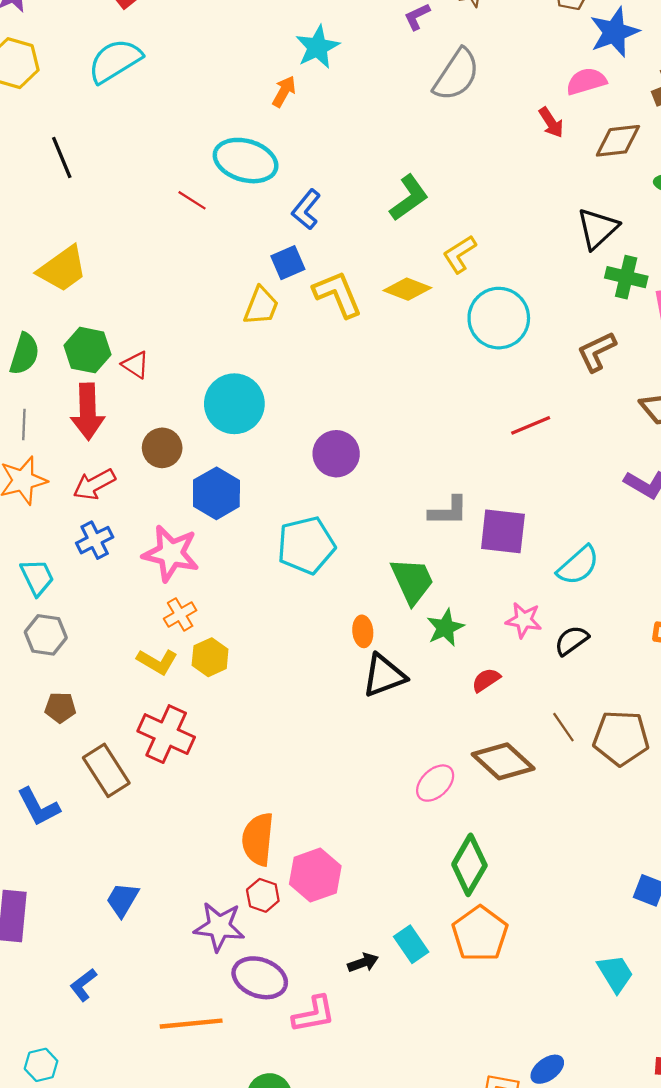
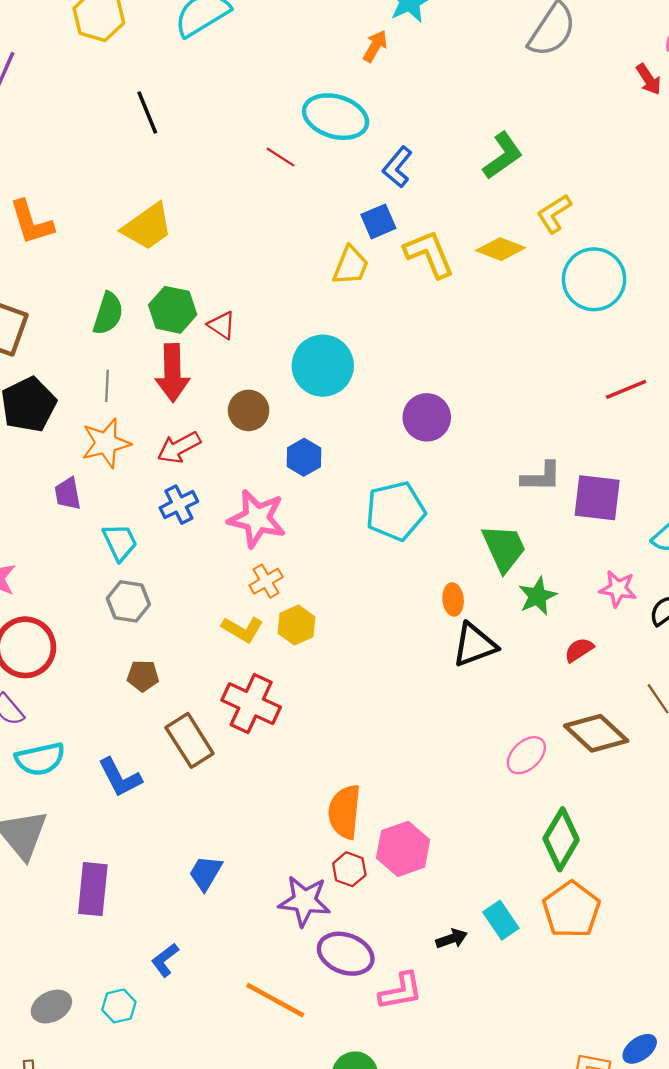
blue hexagon: (216, 493) -> (304, 457), size x0.7
orange line: (191, 1024) -> (275, 1000), turned 34
cyan hexagon: (41, 1065) -> (119, 1006), moved

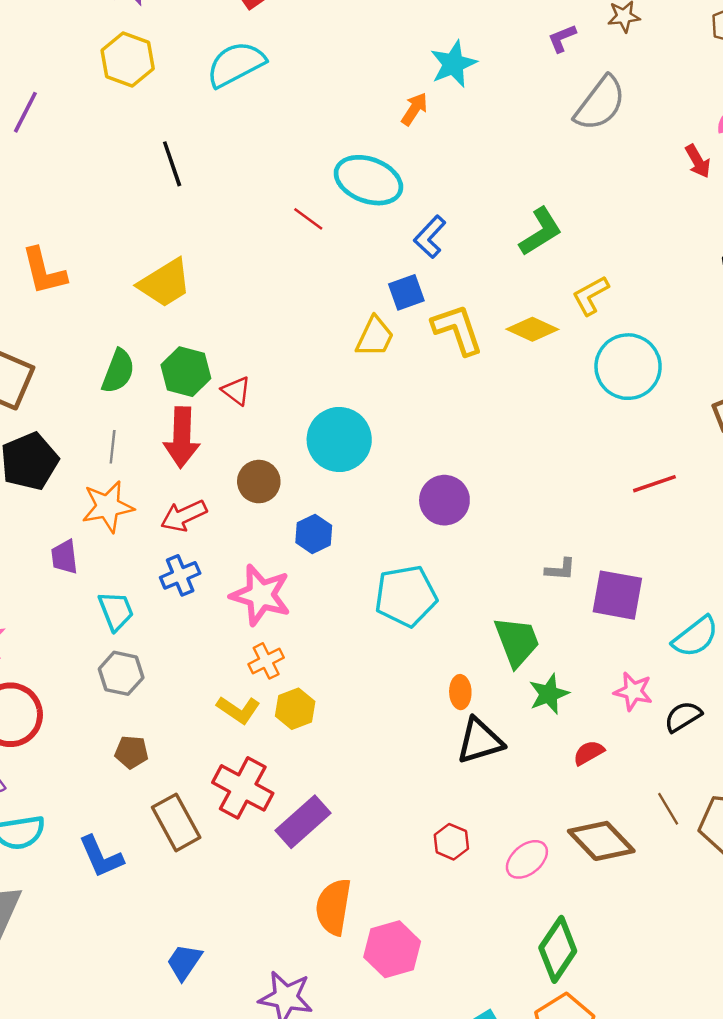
gray L-shape: (541, 477) -> (560, 569), size x0.7
red hexagon: (349, 869) -> (451, 842), moved
purple rectangle: (93, 889) -> (303, 822), moved, turned 39

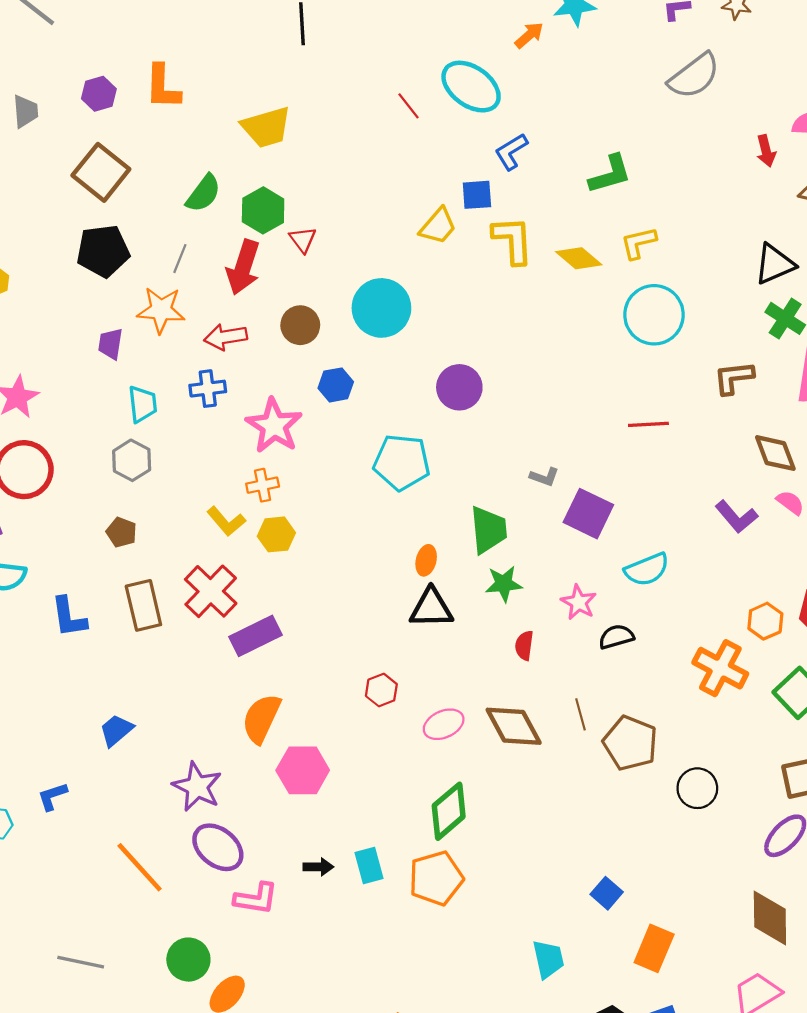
red semicircle: (589, 753) -> (524, 645), turned -68

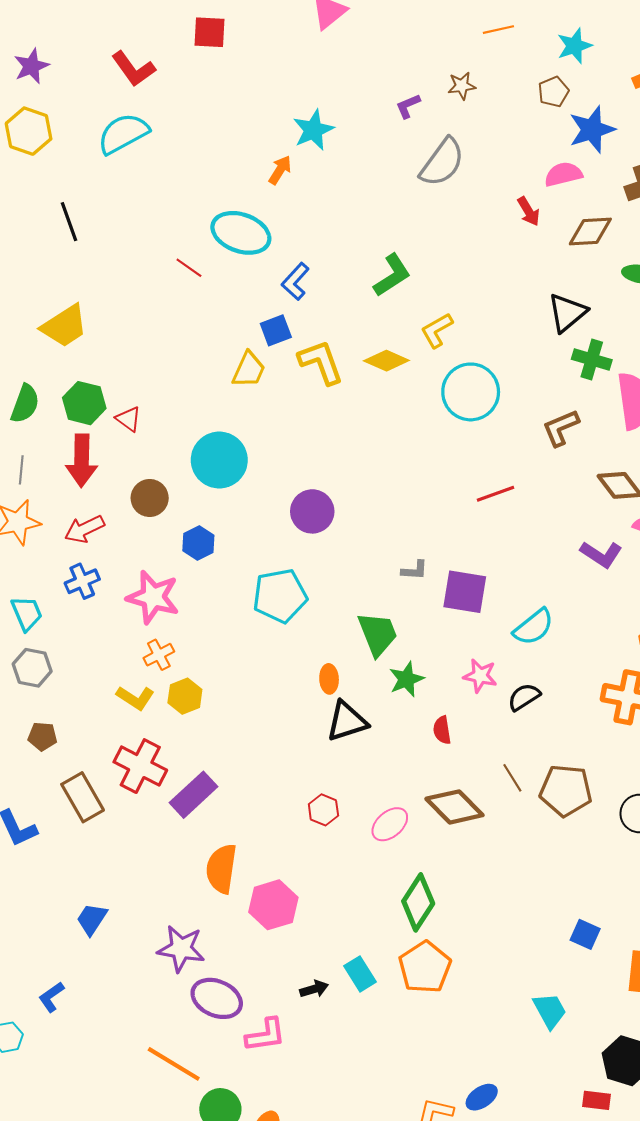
orange line: (140, 867) -> (174, 1064), moved

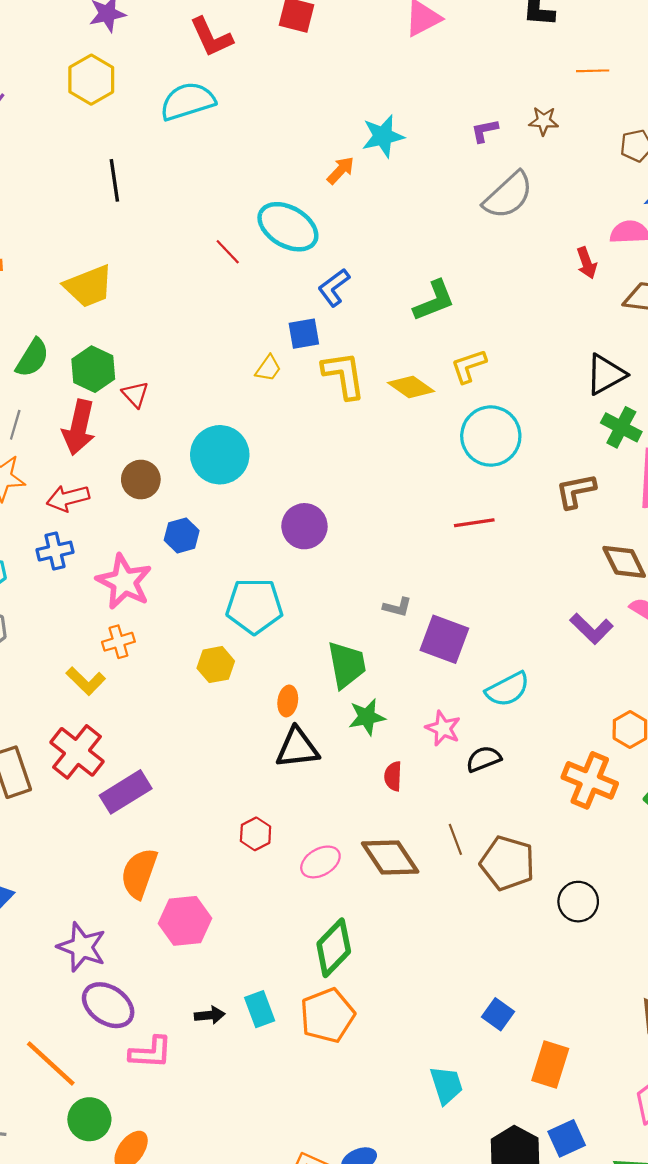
yellow trapezoid: (249, 370) -> (268, 368), size x0.7
red line: (496, 494) -> (474, 523), moved
yellow hexagon: (185, 696) -> (216, 665), moved

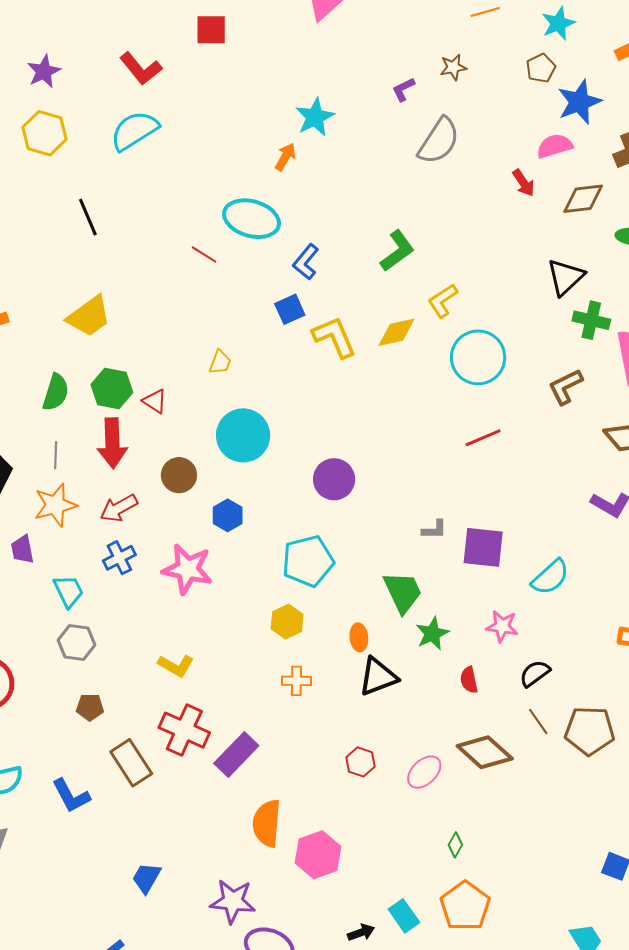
yellow trapezoid: (268, 368) -> (220, 362), moved
yellow diamond: (411, 387) -> (396, 332), turned -33
orange cross: (118, 642) -> (296, 681), moved, turned 32
black semicircle: (484, 759) -> (535, 673), moved
green diamond: (334, 948) -> (455, 845), size x0.5

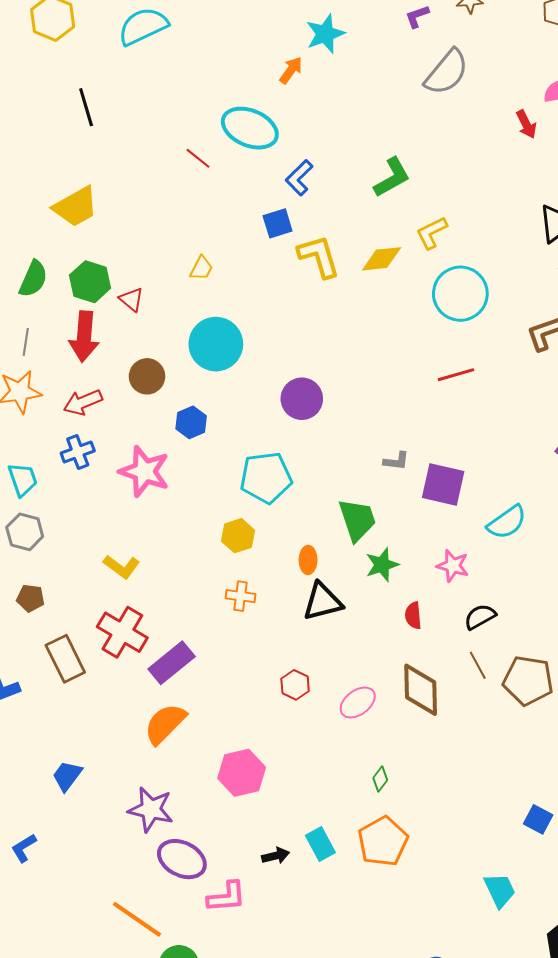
brown diamond: (485, 752) -> (421, 690), turned 40
orange semicircle: (267, 823) -> (165, 724), moved, turned 33

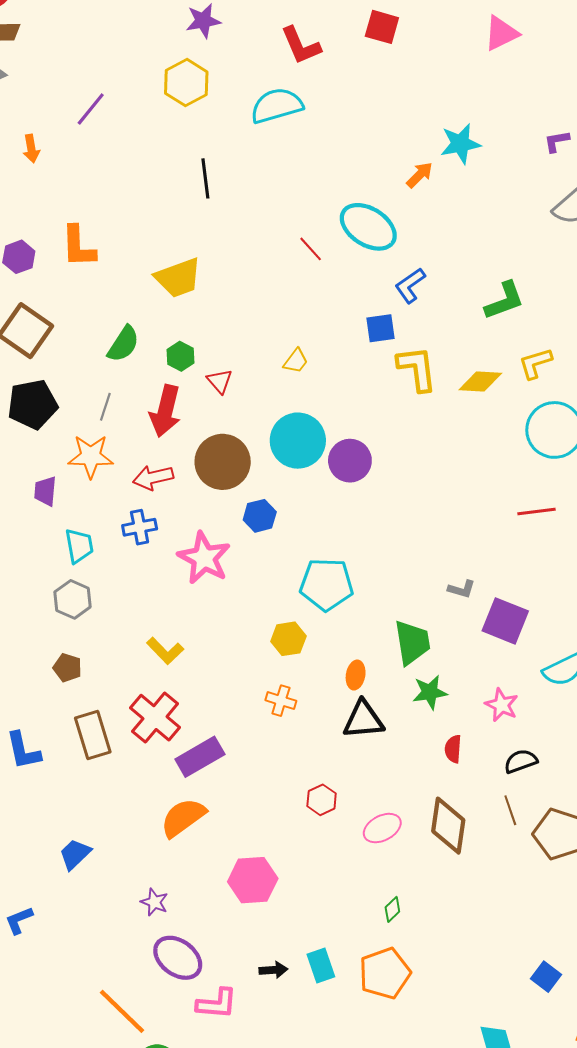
green hexagon: (90, 282) -> (180, 356), size x0.7
brown circle: (147, 376) -> (223, 462), size x1.5
purple circle: (302, 399) -> (350, 461), moved
purple star: (151, 809) -> (154, 902), size x0.6

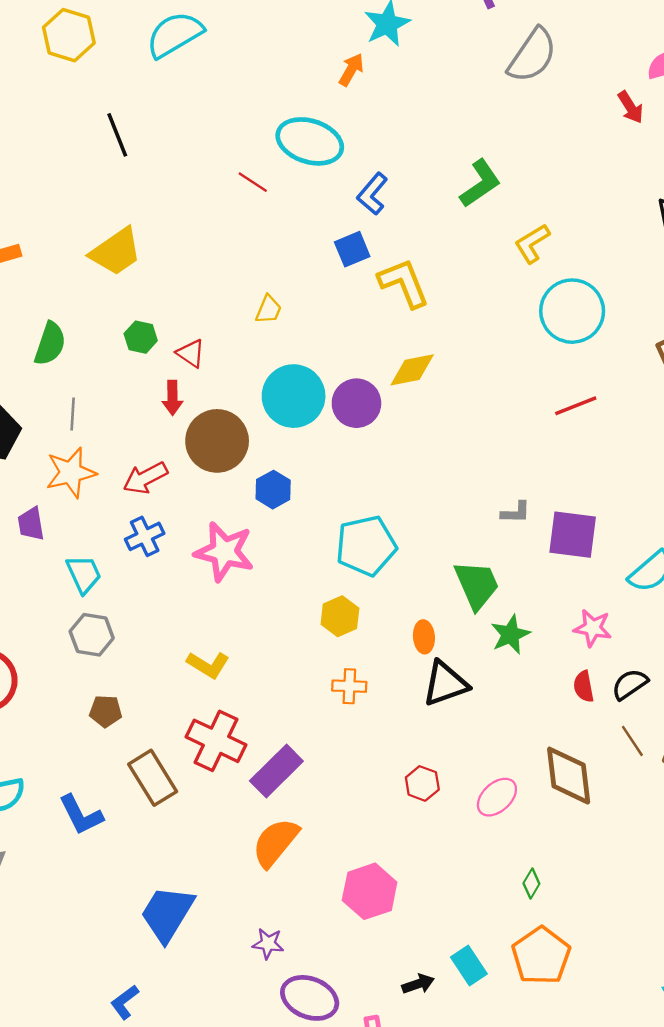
green semicircle: (123, 344) -> (50, 344), moved
yellow diamond: (480, 381) -> (412, 370), moved
red arrow: (165, 411) -> (172, 398), moved, size x0.6
red semicircle: (453, 749) -> (584, 686), moved
blue trapezoid: (75, 854) -> (167, 914), size x1.6

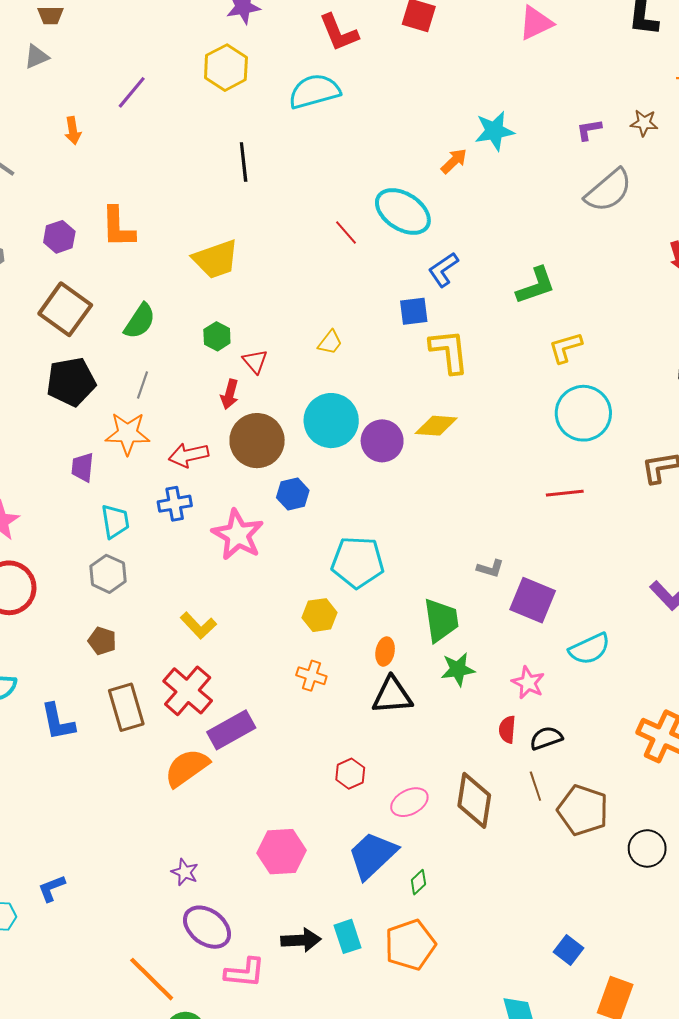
orange semicircle: (275, 843) -> (187, 768), moved
blue trapezoid: (167, 914) -> (372, 855), moved
black arrow: (418, 984) -> (301, 940), size x1.4

